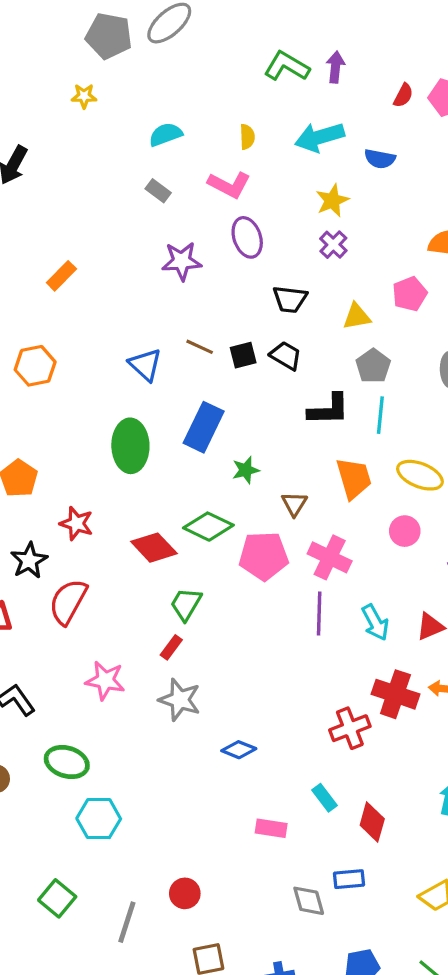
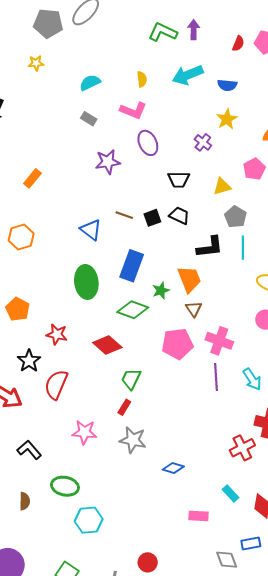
yellow star: (332, 201) -> (227, 119), moved
orange trapezoid: (354, 478) -> (189, 279), moved
green diamond: (208, 527) -> (133, 310), moved

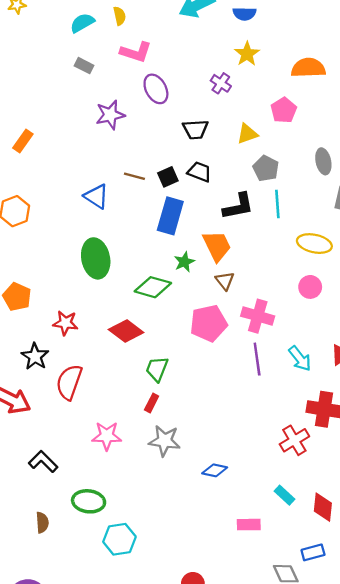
yellow semicircle: (142, 79) -> (120, 16), moved
blue rectangle: (132, 266) -> (170, 216), moved

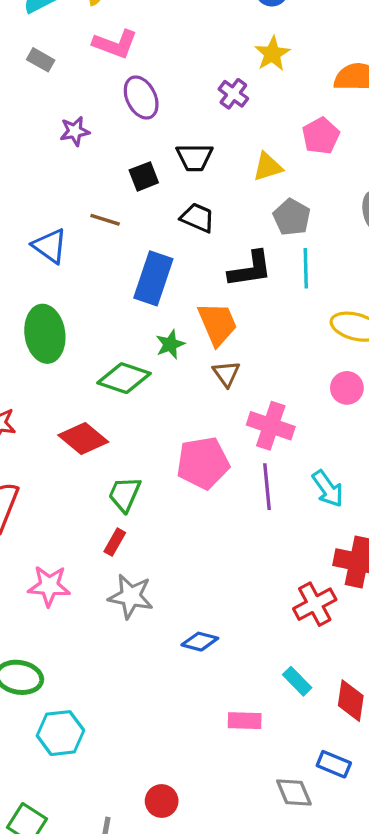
purple star: (110, 115) -> (75, 131), size x0.7
black square: (168, 177) -> (144, 176), moved
pink pentagon: (209, 323) -> (203, 463), moved
blue rectangle: (313, 552) -> (334, 764), turned 35

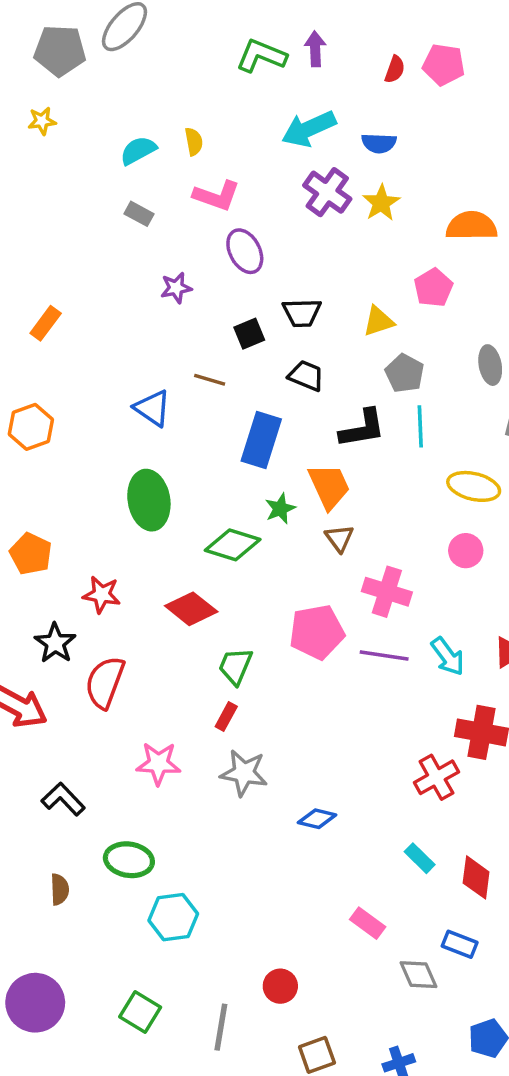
purple cross: (233, 94) -> (327, 192), moved, size x1.5
purple line: (267, 487) -> (384, 655), turned -75
pink rectangle: (245, 721) -> (368, 923), moved, turned 36

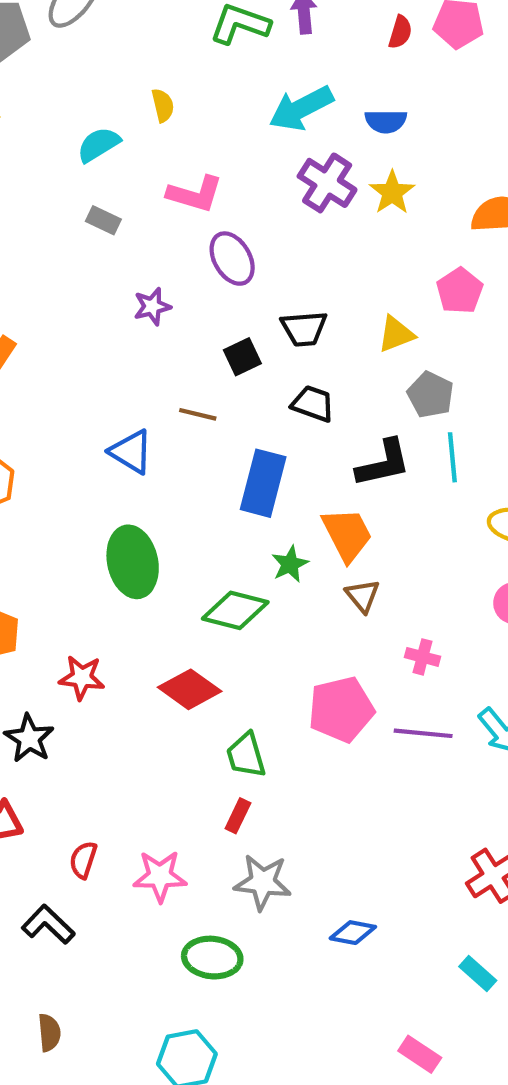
yellow semicircle: (194, 142) -> (163, 105), moved
pink cross: (387, 592) -> (423, 657), size x0.6
green trapezoid: (235, 666) -> (246, 755), turned -36
red semicircle: (105, 682) -> (83, 860), moved, size x0.6
green ellipse: (129, 860) -> (212, 958), moved

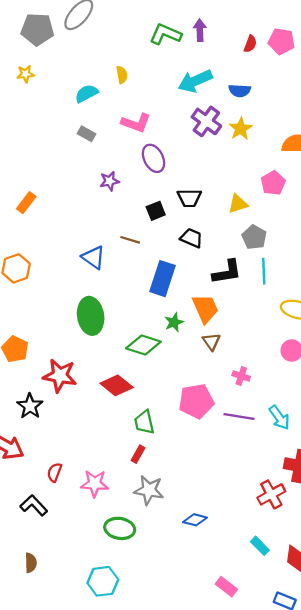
red star: (82, 678) -> (60, 376), size x1.4

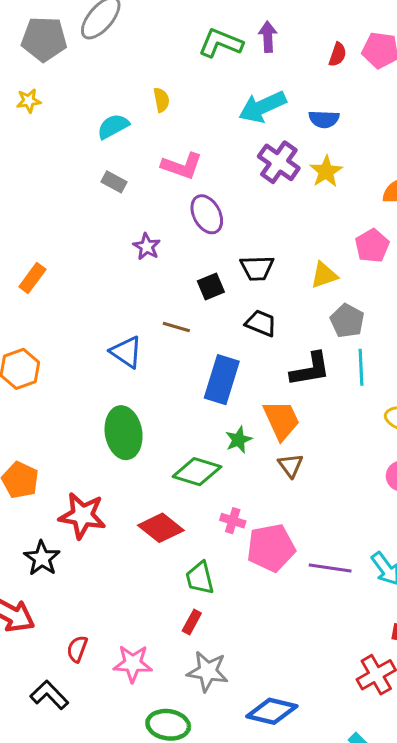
purple star: (110, 181) -> (147, 247), turned -30
pink cross: (241, 376) -> (233, 521), moved
blue diamond: (195, 520) -> (272, 711), size x1.5

